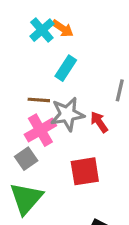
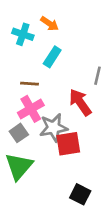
cyan cross: (42, 30) -> (23, 34), moved, turned -30
gray star: (67, 114) -> (54, 128), moved
red arrow: (99, 122) -> (80, 102), size x1.5

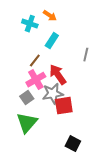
brown line: (30, 84) -> (35, 61), turned -56
red arrow: (80, 102) -> (58, 75), moved

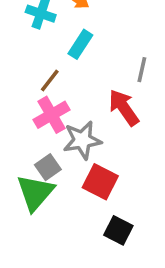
red arrow: (58, 75) -> (124, 108), moved
gray square: (27, 98) -> (48, 167), moved
red square: (64, 106) -> (100, 182), moved, turned 36

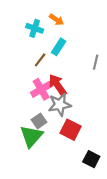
brown line: (50, 80) -> (40, 60), moved
red arrow: (124, 108) -> (58, 85), moved
black square: (118, 230) -> (91, 159), moved

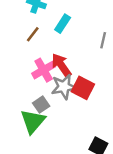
brown line: (40, 60) -> (33, 34), moved
red square: (71, 130) -> (83, 88), moved

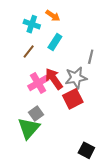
gray star: (64, 87) -> (76, 78), moved
red square: (83, 88) -> (73, 99), turned 36

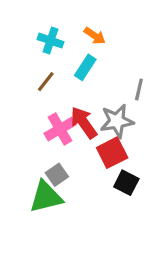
orange arrow: (53, 16) -> (95, 36), moved
green triangle: (29, 128) -> (46, 197), turned 35
black square: (86, 150) -> (126, 183), moved

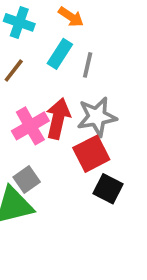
gray line: (139, 89) -> (88, 65), moved
red arrow: (84, 123) -> (58, 119), turned 48

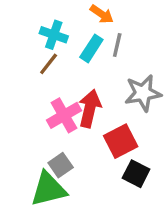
cyan cross: (19, 22) -> (54, 35), moved
gray line: (88, 65) -> (117, 45), moved
gray star: (97, 117) -> (143, 93), moved

